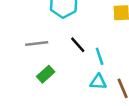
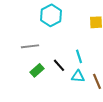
black line: (78, 45) -> (59, 65), moved

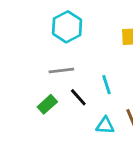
gray line: (30, 46) -> (61, 70), moved
cyan triangle: (78, 76) -> (105, 125), moved

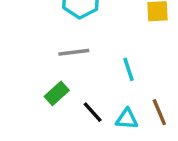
black line: (78, 97) -> (93, 112), moved

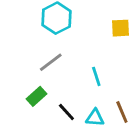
gray line: (74, 52) -> (51, 62), turned -30

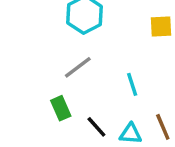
green rectangle: (37, 96) -> (61, 108), turned -72

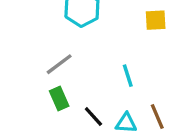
gray line: (78, 67) -> (59, 64), moved

